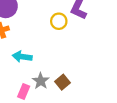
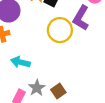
yellow circle: (59, 21) -> (60, 30), size x1.5

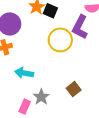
brown square: (58, 91) -> (74, 89), moved

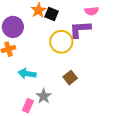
purple L-shape: (80, 27) -> (80, 29), turned 60
brown square: (74, 89) -> (70, 78), moved

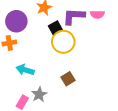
black square: (52, 14) -> (55, 28), moved, turned 32
purple L-shape: (80, 29) -> (74, 16), moved

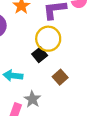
black square: (55, 28) -> (40, 55), moved

